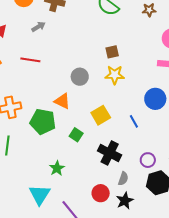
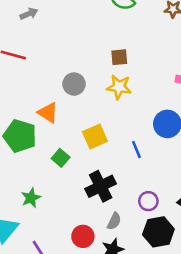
black cross: (110, 153) -> (101, 186), turned 30

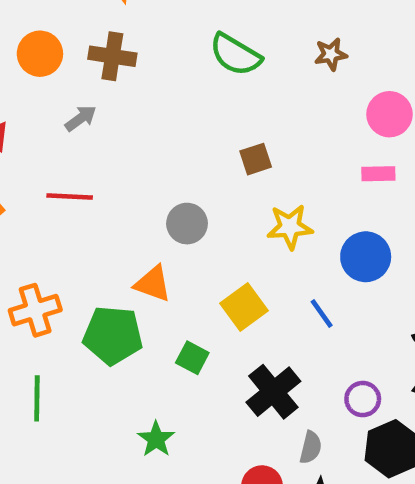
yellow star: (119, 87) -> (290, 227), moved

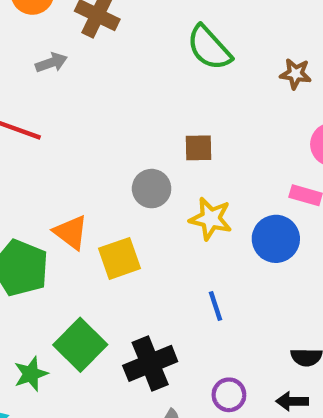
gray circle: (187, 224) -> (152, 189), moved
blue circle: (366, 257) -> (276, 239), moved
yellow square: (244, 307) -> (120, 258), moved
green square: (192, 358) -> (80, 345), moved, size x1.6

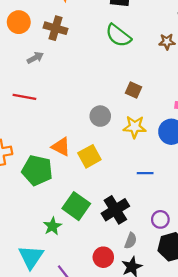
brown square: (198, 148) -> (134, 90), moved, turned 35
blue line: (215, 306) -> (145, 173), turned -63

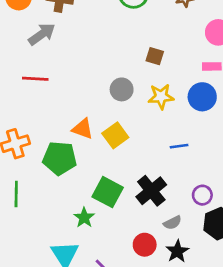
gray arrow: (35, 58) -> (42, 34), size x1.5
gray semicircle: (131, 241) -> (172, 223), turned 49

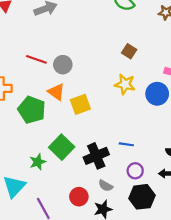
red line: (35, 79) -> (36, 59), moved
gray circle: (122, 89) -> (63, 65), moved
blue line: (179, 146) -> (126, 144), moved
gray semicircle: (172, 223) -> (106, 186), turned 40

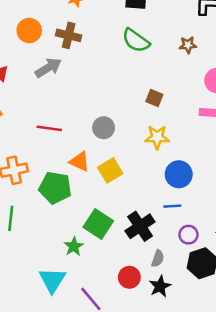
gray circle: (63, 65) -> (104, 128), moved
blue circle: (157, 94) -> (179, 174), moved
gray semicircle: (106, 186) -> (158, 259), turned -88

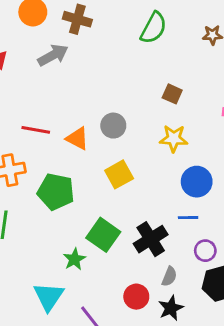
green semicircle: (136, 41) -> (154, 28), turned -100
red line: (49, 128) -> (36, 130), moved
orange triangle: (80, 161) -> (77, 138), moved

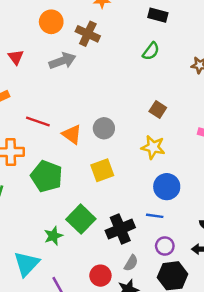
green semicircle: (154, 28) -> (151, 51), size x0.7

